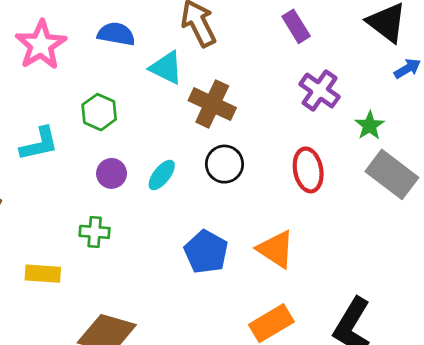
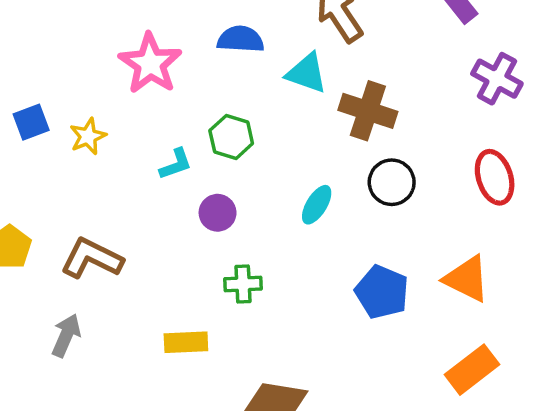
cyan L-shape: (39, 144) -> (176, 164), moved, size x0.7
purple circle: (112, 173) -> (218, 213), moved

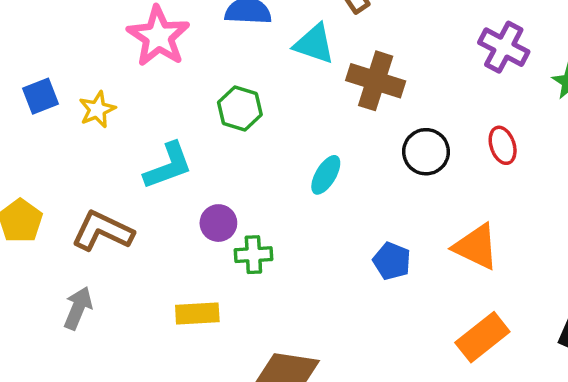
cyan L-shape: (176, 164) -> (168, 166), moved, size x1.5
red ellipse: (495, 177) -> (503, 145), size x0.7
black circle: (392, 182) -> (426, 152), moved
purple circle: (218, 213) -> (218, 223), moved
blue pentagon: (382, 292) -> (392, 261), size x0.7

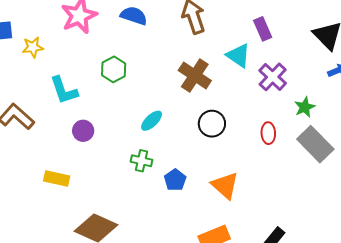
cyan triangle: (314, 44) -> (238, 56), moved
red ellipse: (503, 145) -> (268, 133), moved
cyan L-shape: (168, 166) -> (64, 90), turned 76
green cross: (253, 255) -> (142, 161), moved

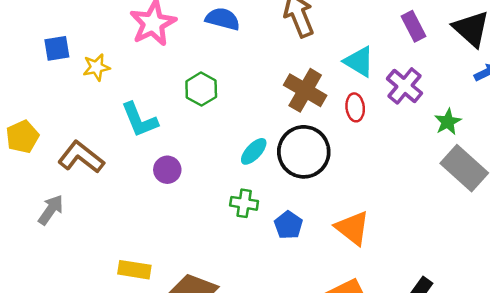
purple rectangle: (263, 29) -> (413, 26), moved
black circle: (212, 124) -> (304, 152), moved, size x1.5
red ellipse: (268, 133) -> (355, 107), moved
yellow rectangle: (57, 179) -> (134, 270), moved

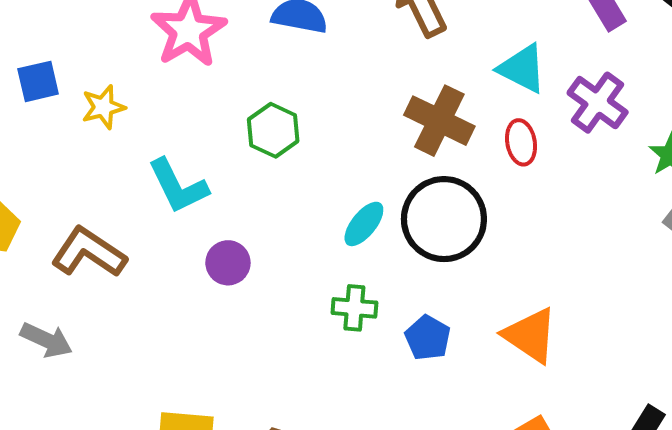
gray arrow: (51, 210) -> (46, 340), turned 84

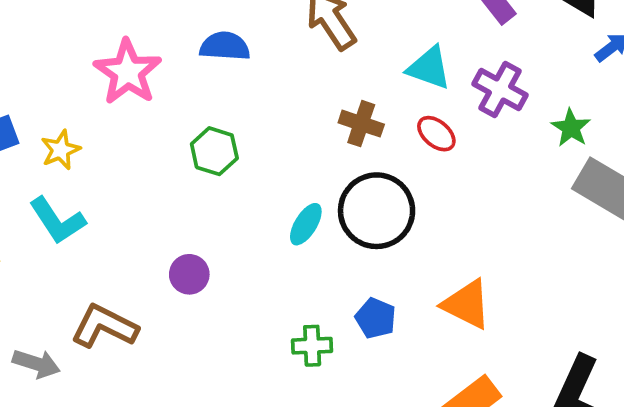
brown cross: (439, 121) -> (361, 124), size x0.7
red ellipse: (521, 142) -> (436, 134), turned -33
cyan L-shape: (178, 186) -> (57, 221), moved
brown L-shape: (89, 252) -> (104, 326), moved
green cross: (354, 308) -> (312, 346), moved

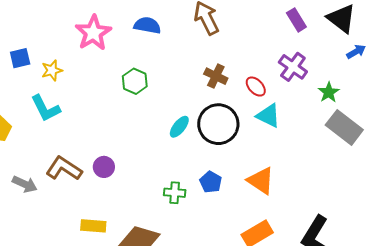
cyan triangle: (429, 68) -> (268, 116), moved
purple circle: (189, 274) -> (104, 167), moved

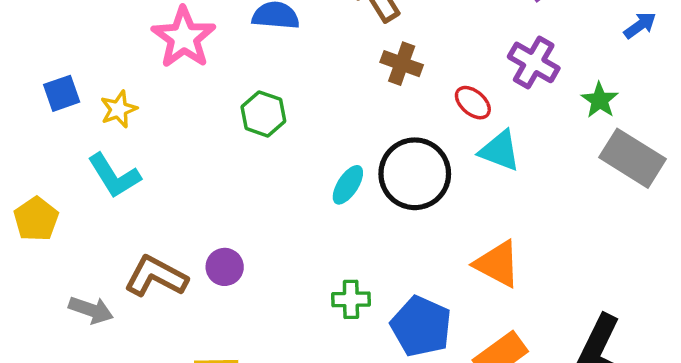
brown cross: (216, 76) -> (402, 64), moved
blue pentagon: (211, 182) -> (421, 326), moved, size x1.6

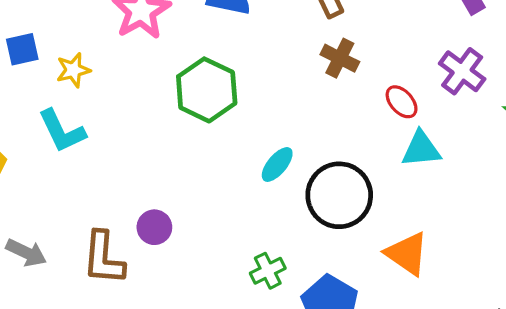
green hexagon: (263, 114) -> (207, 90), size x1.5
cyan triangle: (500, 151) -> (421, 149), turned -33
black circle: (415, 174) -> (339, 195), moved
brown L-shape: (156, 276) -> (104, 258), moved, turned -120
green cross: (351, 299) -> (268, 271), turned -32

